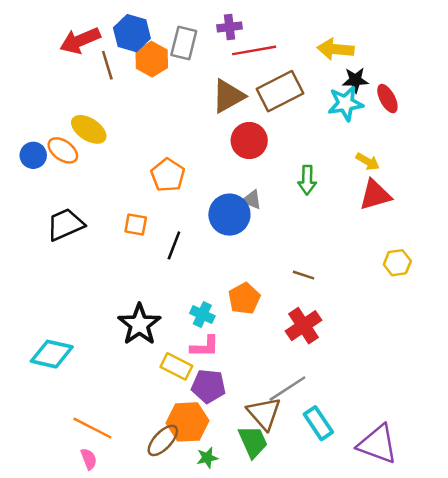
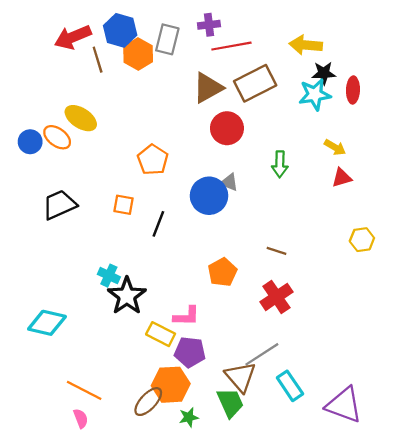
red ellipse: (387, 99) -> (353, 90), turned 30
red triangle: (375, 195) -> (342, 178), size x0.7
cyan cross: (202, 315) -> (109, 276), moved

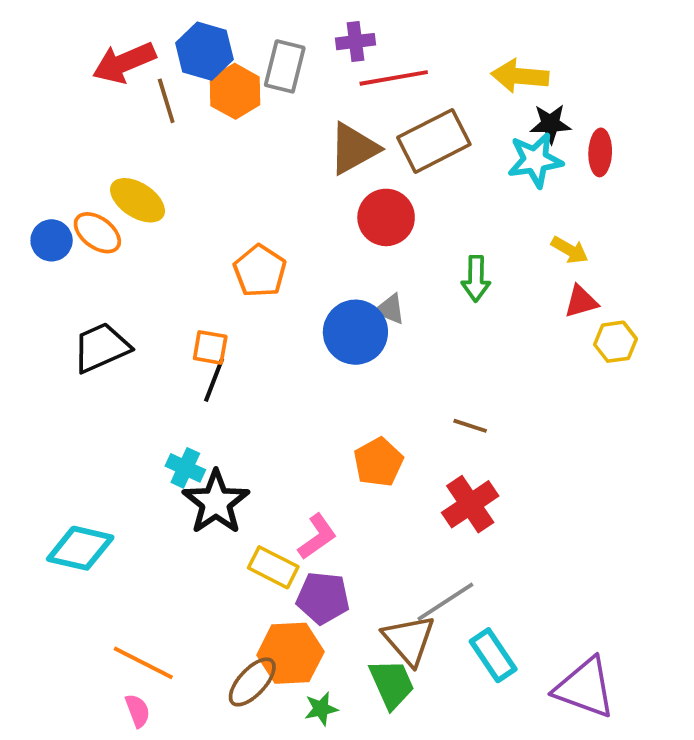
black line: (158, 224) -> (214, 380), moved
yellow hexagon: (362, 240) -> (615, 342), moved
pink L-shape: (186, 316) -> (317, 537), turned -36

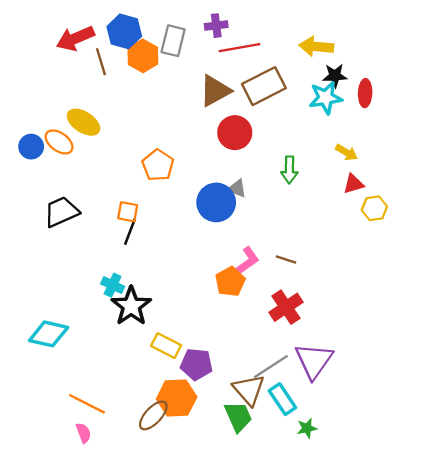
pink L-shape: (317, 537) -> (248, 261), moved
cyan rectangle: (493, 655) -> (282, 399), moved
purple triangle: (585, 688) -> (314, 361), moved, turned 45
green star: (321, 709) -> (307, 428), moved

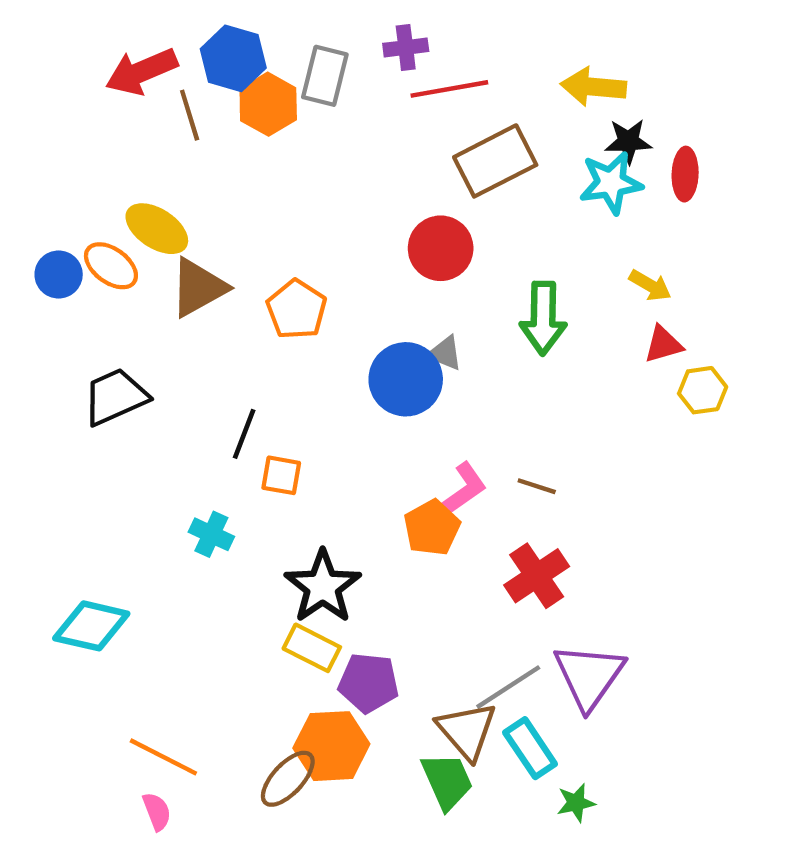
brown triangle: (215, 91) -> (198, 288), moved
green arrow: (289, 170) -> (543, 318), size x1.4
orange square: (128, 212) -> (281, 475), moved
black star: (131, 306) -> (323, 587), moved

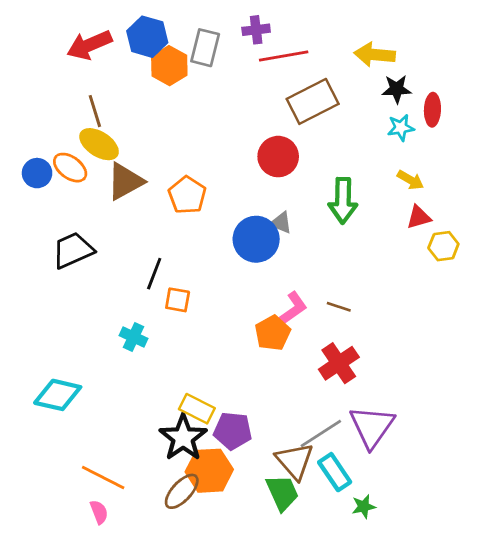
brown line: (190, 115) -> (95, 111), moved
cyan star: (611, 183) -> (401, 128), moved, size x0.7
black star: (323, 587) -> (183, 438), moved

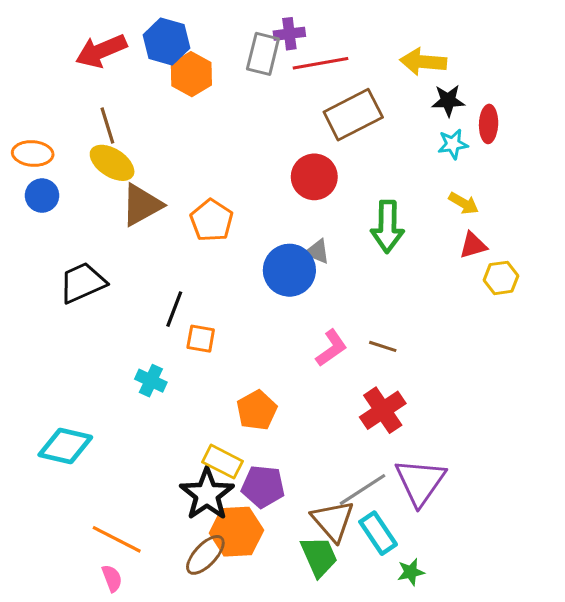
gray rectangle: (205, 48) -> (263, 54), moved
orange ellipse: (70, 168) -> (33, 154), moved, turned -32
orange pentagon: (273, 333) -> (257, 410), moved

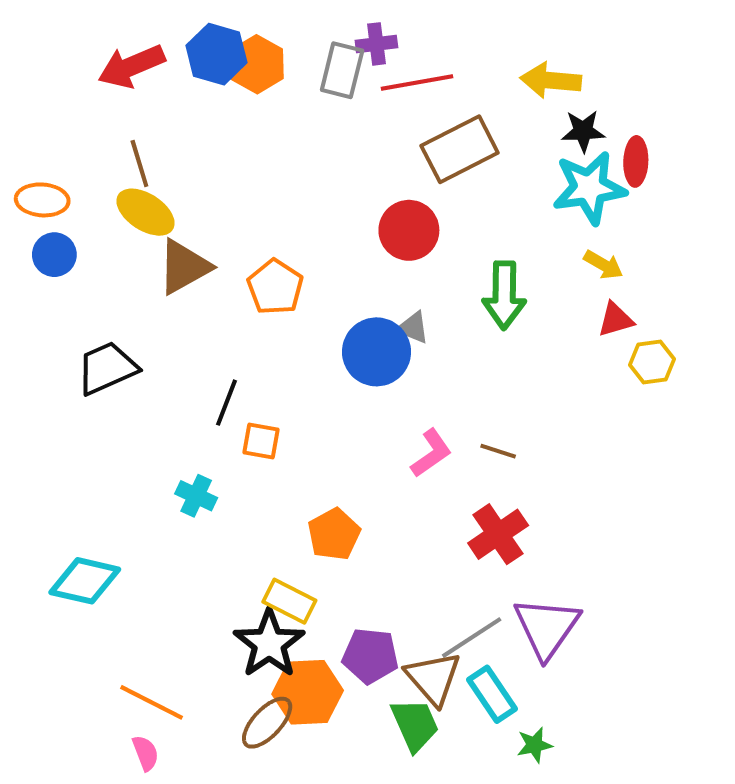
orange hexagon: (191, 74) -> (257, 64), moved
cyan star: (453, 144) -> (589, 188), size x1.8
purple pentagon: (263, 486) -> (370, 656), moved

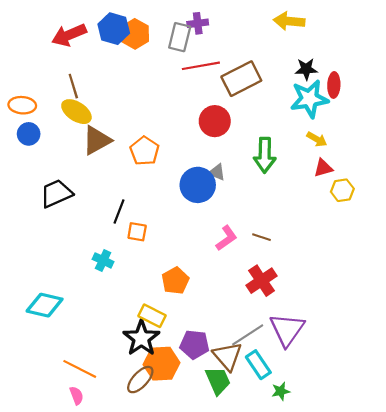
yellow arrow: (551, 80) -> (289, 21), moved
red line: (417, 82) -> (201, 66), moved

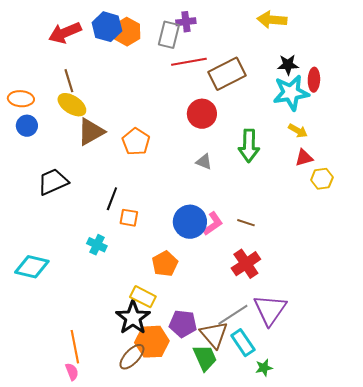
blue circle: (198, 185) -> (190, 222), moved
cyan diamond: (45, 305) -> (32, 267), moved
orange line: (80, 369) -> (75, 347), turned 52

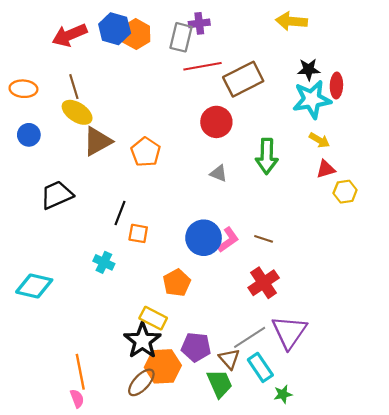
orange ellipse: (21, 99) -> (23, 89), moved
brown triangle: (214, 335) -> (229, 359), size x0.7

